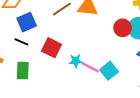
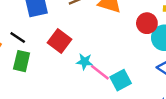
red circle: (123, 28) -> (147, 23), moved
black line: (21, 42) -> (18, 38), moved

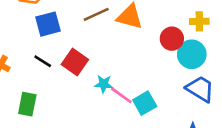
black line: (18, 38) -> (43, 61), moved
green rectangle: (22, 61) -> (27, 104), moved

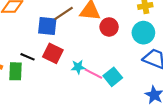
blue square: (48, 24) -> (47, 26), moved, turned 30
red circle: (172, 39) -> (109, 27), moved
green rectangle: (27, 104) -> (15, 71), moved

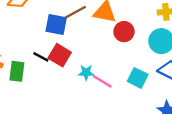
black line: (28, 57) -> (41, 57), moved
cyan square: (113, 77) -> (138, 78), moved, turned -30

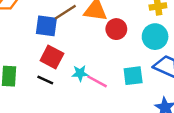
black line: (41, 57) -> (45, 80), moved
cyan square: (138, 78) -> (133, 76), turned -30

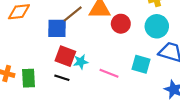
cyan star: (80, 73) -> (81, 62), moved
cyan square: (133, 76) -> (141, 64), turned 30

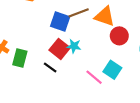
cyan star: (81, 62) -> (74, 46), moved
cyan square: (141, 64) -> (112, 70), moved

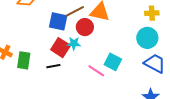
red circle: (119, 36) -> (85, 27), moved
black line: (50, 67) -> (53, 66), turned -40

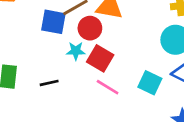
red square: (61, 48) -> (100, 58), moved
cyan square: (113, 62) -> (150, 83), moved

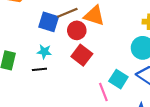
cyan star: (76, 51) -> (44, 52), moved
pink line: (108, 87) -> (103, 92), moved, turned 30

